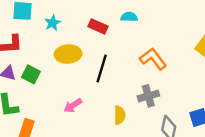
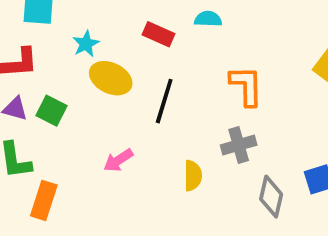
cyan star: (52, 23) -> (86, 44), moved
yellow ellipse: (68, 54) -> (111, 78), turned 30
orange L-shape: (153, 59) -> (246, 86), turned 36

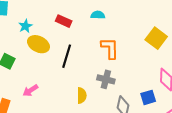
cyan semicircle: (208, 19) -> (98, 15), moved
gray cross: (239, 145) -> (106, 79), turned 30
pink arrow: (118, 160) -> (30, 90), moved

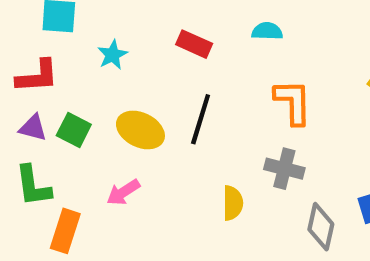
yellow ellipse: (38, 44) -> (140, 130), moved

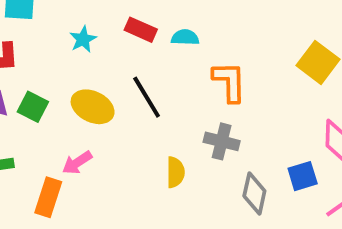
cyan semicircle: (267, 31) -> (185, 37), moved
cyan star: (113, 55) -> (83, 39), moved
black line: (201, 119) -> (147, 97), turned -48
orange rectangle: (65, 231) -> (48, 197), moved

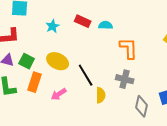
black line: (147, 97) -> (86, 75), moved
pink arrow: (77, 163) -> (59, 94), moved
orange rectangle: (48, 197) -> (35, 82), moved

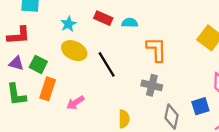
yellow ellipse: (58, 61) -> (74, 51), moved
black line: (86, 75) -> (107, 64), moved
yellow semicircle: (101, 95) -> (124, 119), moved

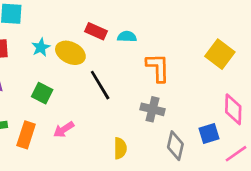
cyan star: (68, 24) -> (41, 47), moved
yellow ellipse: (74, 51) -> (70, 53), moved
green square: (38, 64) -> (42, 93), moved
orange rectangle: (48, 89) -> (26, 135), moved

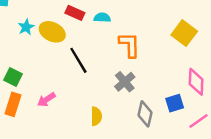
green square: (42, 93) -> (13, 77), moved
gray cross: (153, 109) -> (125, 82), turned 36

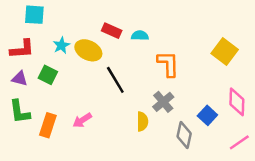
green square: (13, 77) -> (48, 75), moved
blue square: (175, 103) -> (207, 115), moved, turned -30
yellow semicircle: (96, 116) -> (142, 122), moved

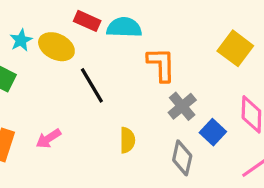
cyan semicircle: (140, 36) -> (124, 27), size x1.5
gray cross: (163, 102) -> (182, 106), moved

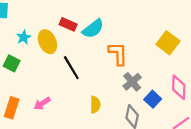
cyan semicircle: (124, 27) -> (93, 29), turned 140
yellow ellipse: (56, 47) -> (47, 42), turned 40

